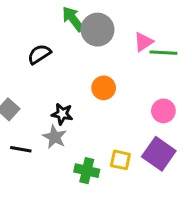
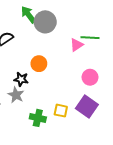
pink triangle: (143, 42) -> (76, 45), moved
orange circle: (104, 88) -> (39, 64), moved

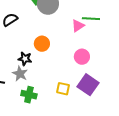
pink circle: (90, 77) -> (82, 57), moved
green cross: (38, 118) -> (29, 95), moved

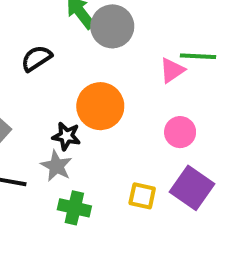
orange circle: (42, 44) -> (100, 106), size x1.5

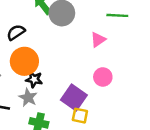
green line: (198, 56) -> (117, 15), moved
orange circle: (100, 106) -> (24, 61), moved
purple square: (192, 188) -> (74, 97), moved

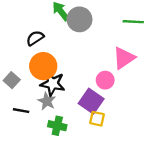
pink triangle: (98, 40) -> (124, 58), moved, size x1.5
pink circle: (103, 77) -> (105, 80), moved
black star: (34, 79) -> (53, 84), size x1.5

